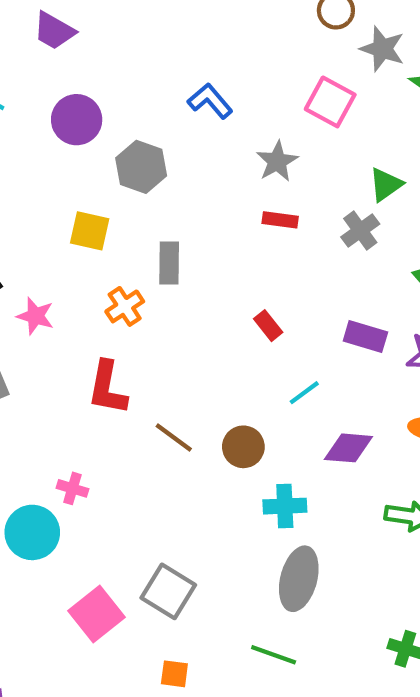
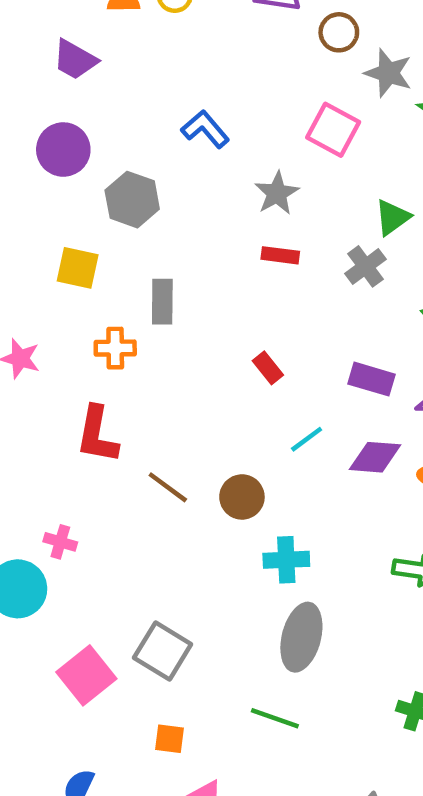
purple trapezoid: (54, 31) -> (75, 60), moved
orange cross: (125, 306) -> (115, 348), turned 33
purple diamond: (348, 448) -> (375, 457), moved

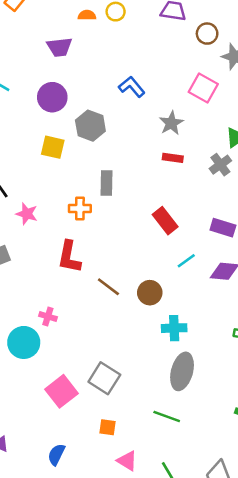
purple trapezoid: (75, 60) -> (59, 47), turned -36
yellow square: (78, 268) -> (53, 147), moved
red rectangle: (268, 368) -> (165, 221), size x1.5

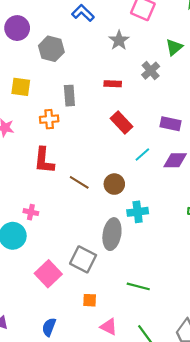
yellow square: (53, 147) -> (21, 87), moved
red rectangle: (173, 158) -> (113, 84), moved
gray cross: (220, 165) -> (151, 71), moved
gray ellipse: (182, 371) -> (112, 234), moved

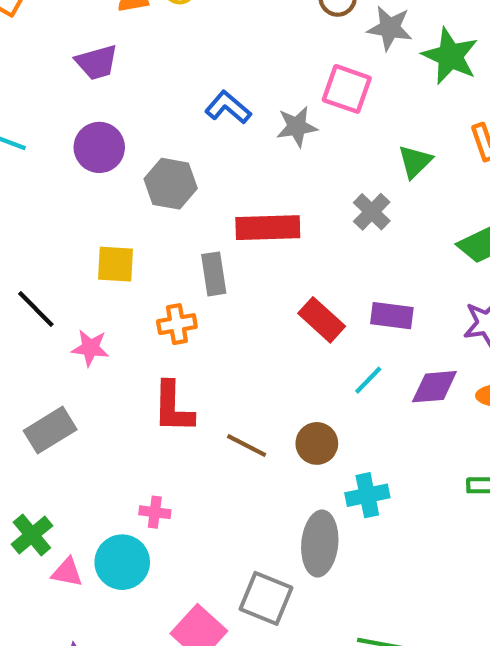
gray star: (119, 40) -> (297, 127), moved, turned 30
red rectangle: (113, 84) -> (268, 228), moved, size x1.8
purple rectangle: (170, 124) -> (392, 316), moved

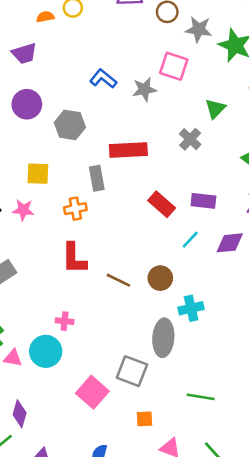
pink star: (90, 348) -> (23, 210), moved

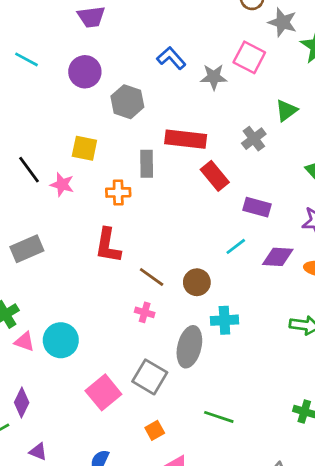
red rectangle: (162, 204) -> (215, 176), moved
pink cross: (65, 321) -> (145, 312), moved
orange square: (145, 419) -> (155, 430), turned -36

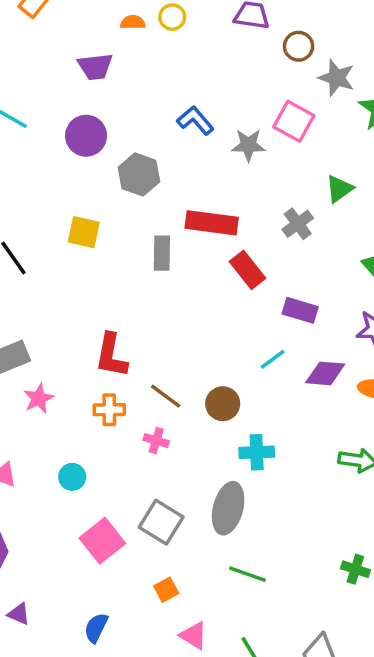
pink star: (62, 185) -> (39, 399), moved, turned 30
orange cross: (118, 192) -> (109, 410), moved
cyan circle: (61, 340) -> (72, 477), moved, size x0.6
gray ellipse: (189, 347) -> (228, 508), moved

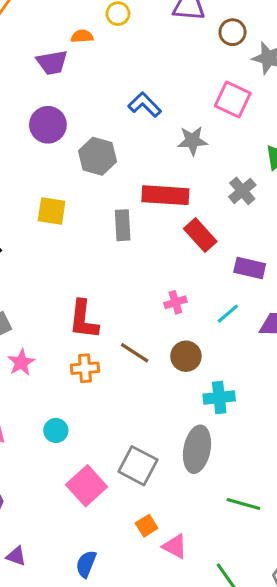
orange semicircle: (133, 22) -> (82, 36), moved
gray star: (248, 145) -> (192, 141), moved
pink cross: (156, 441) -> (175, 302), moved, turned -30
green line: (247, 574) -> (243, 504), moved
pink triangle: (194, 636) -> (175, 546), moved

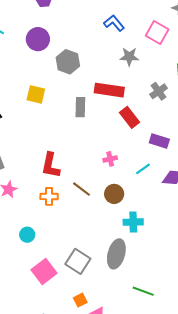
blue L-shape: (145, 105) -> (114, 23), moved

